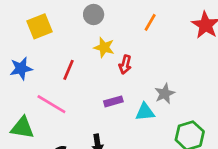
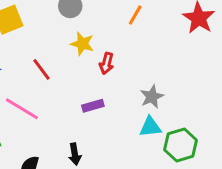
red line: (69, 70) -> (42, 69), turned -60
cyan triangle: (145, 112) -> (150, 127), moved

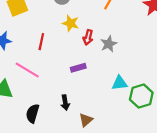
red line: (42, 69) -> (41, 42), turned 49
gray star: (152, 97) -> (109, 44), moved

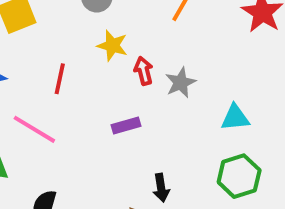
red arrow: (88, 37) -> (144, 71), turned 152
cyan triangle: (120, 83) -> (235, 118), moved
black arrow: (65, 103) -> (161, 188), moved

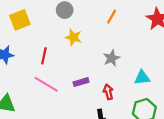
red arrow: (144, 71) -> (108, 92), moved
pink line: (34, 129) -> (46, 84), moved

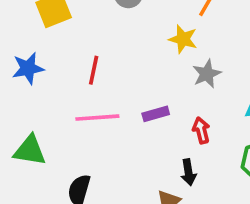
yellow star: (73, 37) -> (183, 39), moved
pink line: (46, 84) -> (97, 118), turned -35

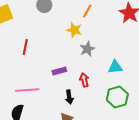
pink line: (97, 118) -> (27, 90), moved
black arrow: (188, 172) -> (69, 97), moved

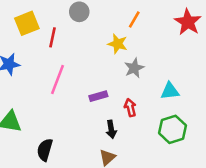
red line: (25, 47) -> (52, 37), moved
pink line: (27, 90) -> (58, 80), moved, turned -65

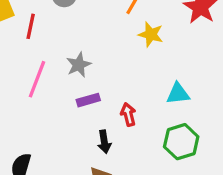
yellow star: (118, 44) -> (151, 34), moved
gray star: (134, 68) -> (79, 65), moved

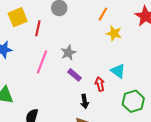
cyan triangle: (178, 94) -> (118, 71), moved, turned 42
purple rectangle: (88, 100) -> (74, 75), turned 56

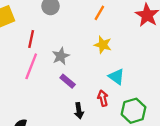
red line: (38, 28) -> (31, 39), moved
yellow star: (114, 33) -> (103, 45), moved
red arrow: (100, 84) -> (103, 98), moved

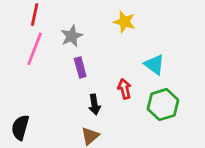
cyan triangle: (116, 77) -> (154, 65), moved
purple rectangle: (68, 81) -> (80, 67), turned 35

